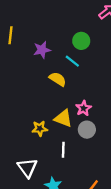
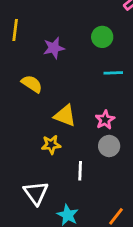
cyan line: (72, 61) -> (113, 73), moved, turned -40
yellow semicircle: (58, 79) -> (32, 84), moved
yellow triangle: (63, 118) -> (65, 116), moved

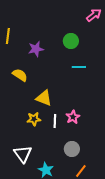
pink star: (105, 120) -> (73, 117), moved
gray circle: (109, 146) -> (72, 149), moved
white line: (80, 171) -> (55, 121), moved

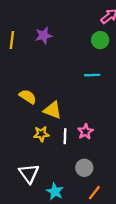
green circle: (71, 41) -> (100, 40), moved
purple star: (36, 49) -> (44, 36), moved
yellow semicircle: (20, 75) -> (28, 97), moved

